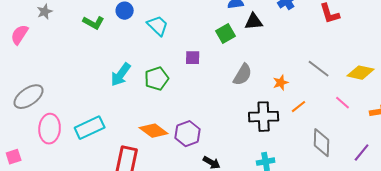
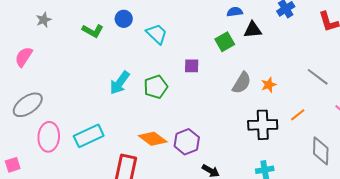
pink semicircle: (20, 35) -> (24, 57), moved
orange star: (281, 83) -> (269, 85), moved

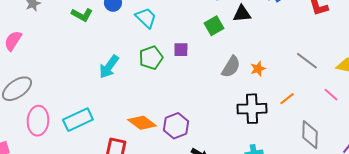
green pentagon: (156, 87) -> (151, 58), moved

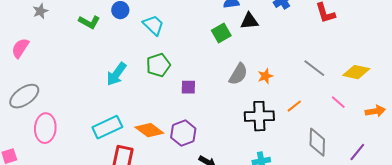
purple square: (181, 50) -> (188, 87), moved
cyan rectangle: (78, 120) -> (107, 127), moved

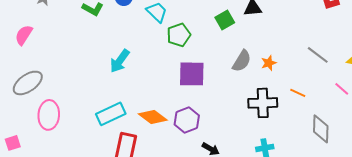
green pentagon: (158, 65) -> (179, 35), moved
purple square: (188, 87) -> (192, 74), size x1.8
orange line: (294, 106) -> (298, 93), turned 63

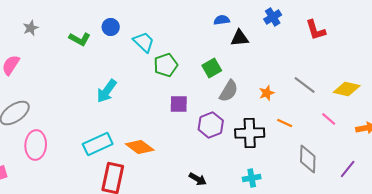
green square: (225, 20) -> (212, 68), moved
orange star: (269, 63) -> (267, 93), moved
purple square: (192, 74) -> (179, 104), size x0.7
purple hexagon: (187, 120) -> (211, 125), moved

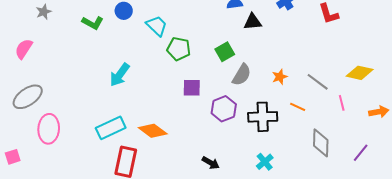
green pentagon: (166, 65) -> (179, 49), turned 30
gray line: (305, 85) -> (318, 82), moved
pink line: (329, 119) -> (342, 103), turned 35
cyan cross: (252, 178) -> (265, 162), turned -30

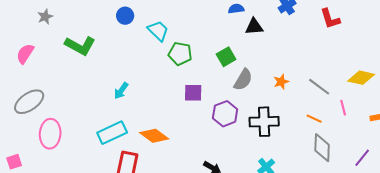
green L-shape: (93, 23) -> (80, 46), moved, size x1.4
cyan arrow: (120, 75) -> (121, 91), moved, size x0.7
orange line: (298, 107) -> (314, 119), moved

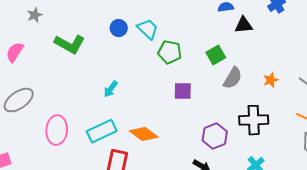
blue circle: (125, 16) -> (119, 28), moved
purple hexagon: (225, 114) -> (215, 136), moved
pink ellipse: (50, 134) -> (57, 130), moved

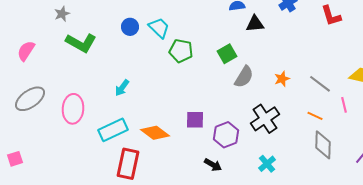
gray star: (35, 15) -> (62, 14), moved
purple square: (183, 91) -> (195, 120), moved
black cross: (254, 120) -> (265, 119), turned -32
pink ellipse: (57, 130) -> (73, 109), moved

